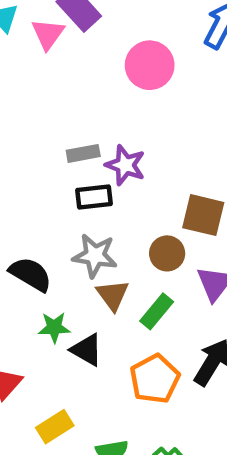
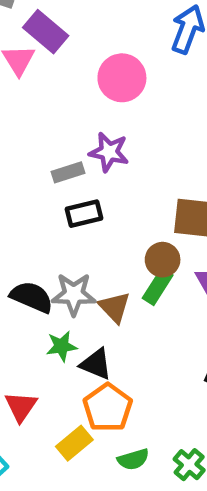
purple star: (125, 165) -> (109, 152), moved
gray star: (95, 256) -> (74, 294), moved
green rectangle: (157, 311) -> (158, 287), moved
orange pentagon: (155, 379) -> (108, 408), moved

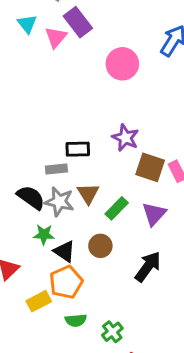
purple star: (109, 152) -> (125, 138), moved
gray rectangle: (68, 172) -> (56, 169), moved
brown circle: (163, 260) -> (100, 246), moved
brown triangle: (115, 307) -> (88, 194), moved

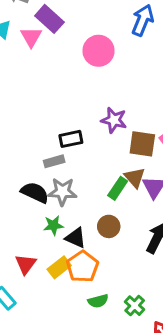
brown triangle: (88, 194) -> (135, 178), moved
yellow rectangle: (39, 301) -> (59, 267), moved

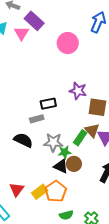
gray star: (62, 192) -> (53, 142), moved
green star: (53, 225) -> (65, 152), moved
black triangle: (76, 238) -> (61, 166), moved

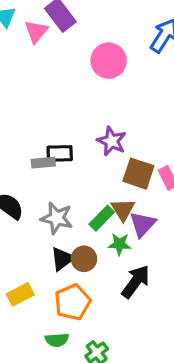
gray rectangle: (37, 119) -> (43, 163), moved
green star: (65, 152) -> (120, 244), moved
black triangle: (61, 166) -> (62, 259), turned 49
orange pentagon: (56, 191) -> (73, 302), moved

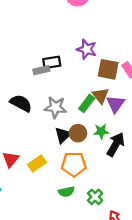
green star: (120, 244) -> (101, 131), moved
orange pentagon: (73, 302) -> (74, 164), turned 30

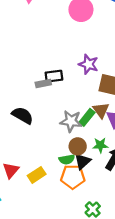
gray star: (55, 107) -> (71, 121), moved
black triangle: (63, 135) -> (83, 161), moved
green semicircle: (66, 192) -> (67, 159), moved

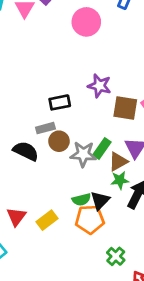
gray rectangle: (43, 84) -> (45, 128), moved
brown triangle: (101, 110) -> (118, 162), moved, turned 42
brown circle: (78, 146) -> (59, 141), moved

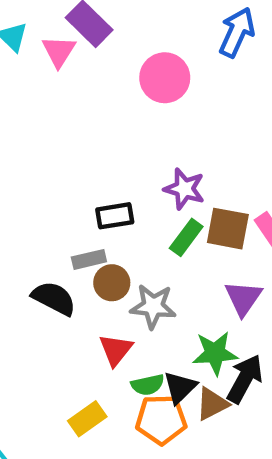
green rectangle: (102, 148) -> (186, 237), moved
brown triangle: (118, 162) -> (212, 404), moved
green star: (120, 180) -> (215, 353), size x1.4
red triangle: (16, 217) -> (116, 350), moved

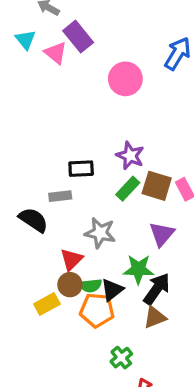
pink triangle: (59, 51) -> (56, 53), turned -30
brown circle: (112, 283) -> (70, 285), moved
brown triangle: (212, 404) -> (155, 317), moved

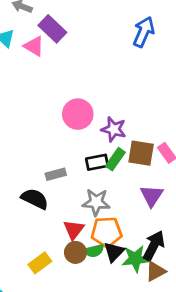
pink circle: (125, 79) -> (78, 114), moved
black rectangle: (81, 169) -> (97, 162), moved
green star: (138, 269) -> (135, 259), moved
yellow rectangle: (47, 304) -> (40, 263), moved
orange pentagon: (97, 310) -> (107, 232), moved

